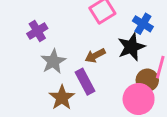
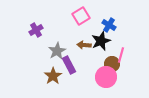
brown arrow: (95, 56) -> (84, 45), moved, turned 32
gray star: (53, 61) -> (57, 51), moved

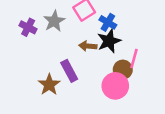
blue cross: (109, 25) -> (108, 22), moved
purple cross: (36, 30) -> (28, 27), turned -32
gray star: (57, 51) -> (54, 21), moved

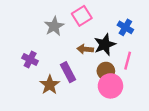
blue cross: (108, 22) -> (125, 27), moved
purple cross: (28, 27) -> (30, 59), moved
brown circle: (123, 70) -> (106, 71), moved

